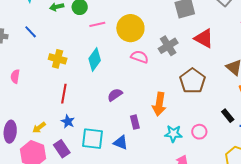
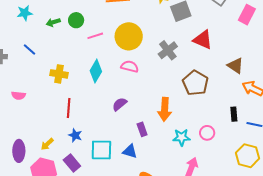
pink semicircle: (140, 57) -> (130, 67), moved
pink semicircle: (15, 76) -> (19, 95), turned -88
black rectangle: (228, 116) -> (234, 114), turned 40

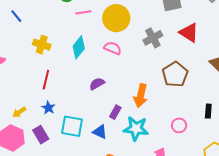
purple rectangle: (142, 129) -> (115, 112), turned 40
cyan star: (181, 137) -> (136, 129), moved, size x1.4

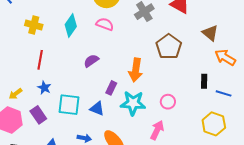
pink circle: (179, 125) -> (168, 102), moved

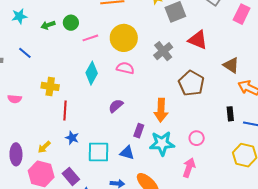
yellow cross: (34, 25) -> (50, 86), moved
purple rectangle: (38, 115) -> (71, 176), moved

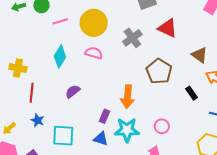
purple semicircle: (116, 106) -> (73, 91), moved
black rectangle: (230, 114) -> (191, 93), moved, turned -32
blue triangle: (127, 153) -> (101, 139), moved

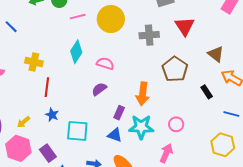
red triangle: (168, 28) -> (185, 26), turned 30
gray cross: (132, 38) -> (149, 35), turned 30
pink semicircle: (94, 53) -> (105, 64), moved
purple semicircle: (73, 91) -> (99, 89), moved

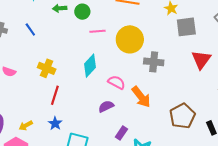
gray cross: (149, 35) -> (154, 62), moved
brown pentagon: (175, 69) -> (182, 116), moved
orange arrow: (143, 94) -> (141, 97), moved, turned -55

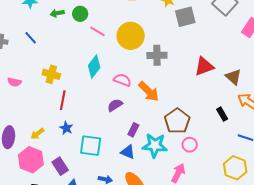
pink line: (97, 31) -> (97, 31), turned 42
red triangle: (201, 60) -> (204, 66), moved, turned 40
brown pentagon: (182, 116) -> (177, 121), moved

